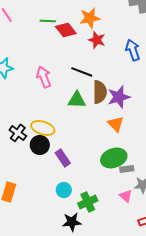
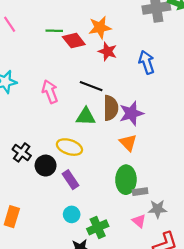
yellow ellipse: (43, 128) -> (69, 147), moved
green ellipse: (114, 158) -> (126, 180), turned -70

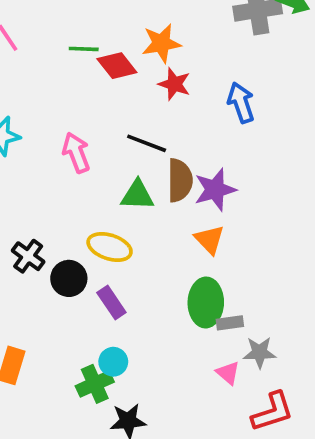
green cross: (98, 227) -> (95, 384), moved

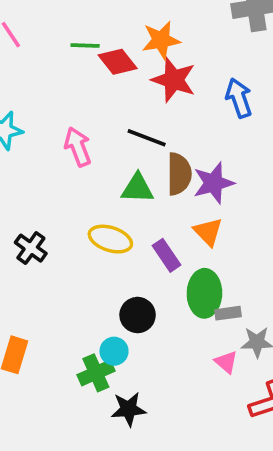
red star: (174, 84) -> (174, 80), size x1.4
black circle: (69, 278) -> (138, 315), moved
purple rectangle: (111, 302) -> (166, 255), moved

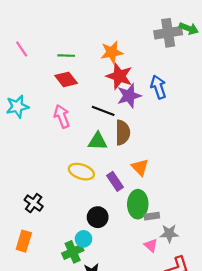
red diamond: (118, 62) -> (66, 79), moved
purple star: (214, 183) -> (129, 96), moved
black cross: (31, 248) -> (34, 203), moved

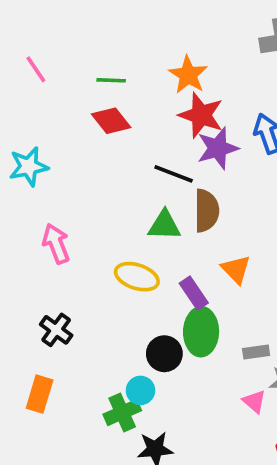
orange star: (112, 52) -> (188, 75), turned -30
pink arrow: (62, 116) -> (56, 244), moved
green ellipse: (138, 204) -> (201, 332), moved

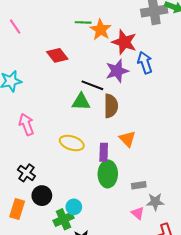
green line: (111, 80) -> (83, 22), moved
red star: (201, 115) -> (124, 42), moved
green triangle: (164, 225) -> (81, 102), moved
purple rectangle: (194, 293) -> (104, 152), turned 36
black circle: (164, 354) -> (42, 196), moved

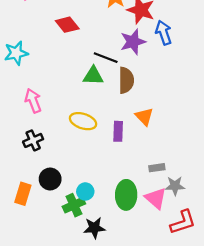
black cross: (26, 173) -> (33, 140), moved, turned 30
green ellipse: (108, 174) -> (126, 195), moved
pink triangle: (138, 213) -> (156, 198), size x1.5

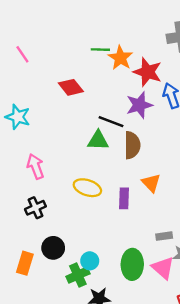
cyan star: (16, 53) -> (18, 117), turned 30

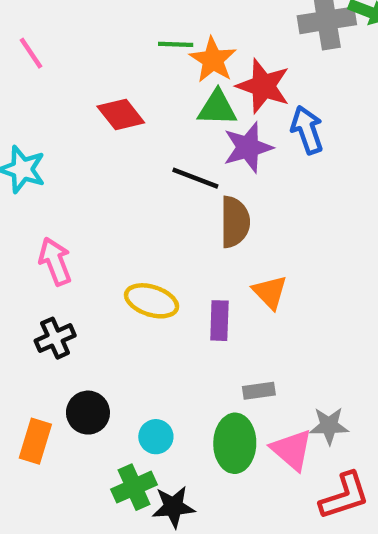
green triangle: (98, 140) -> (217, 108), moved
gray rectangle: (164, 236) -> (259, 391), moved
green cross: (78, 275) -> (134, 487), moved

